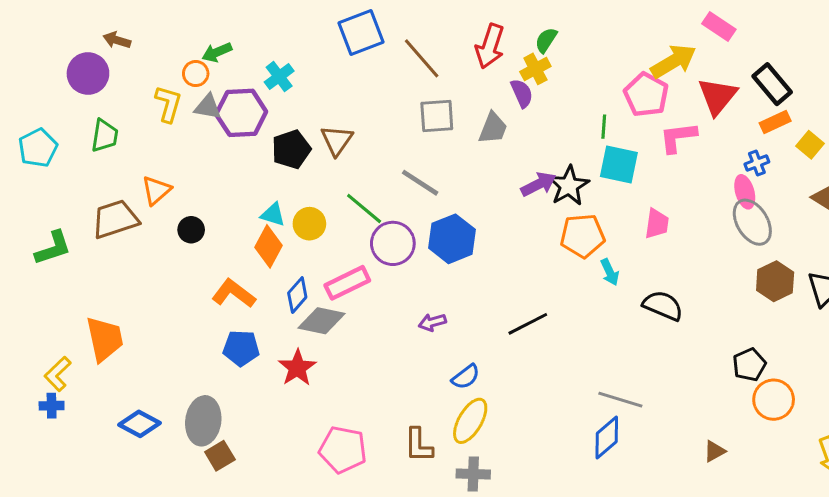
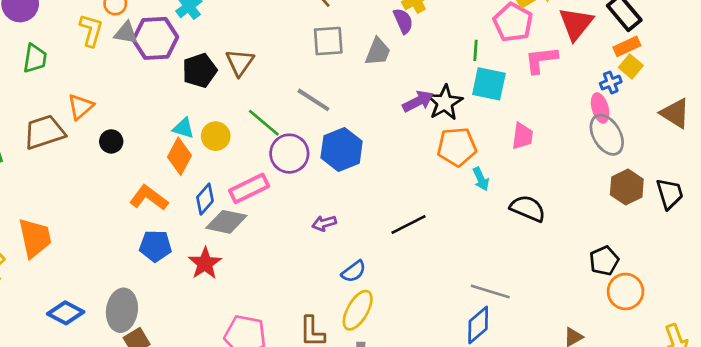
yellow square: (810, 145) -> (631, 66), moved

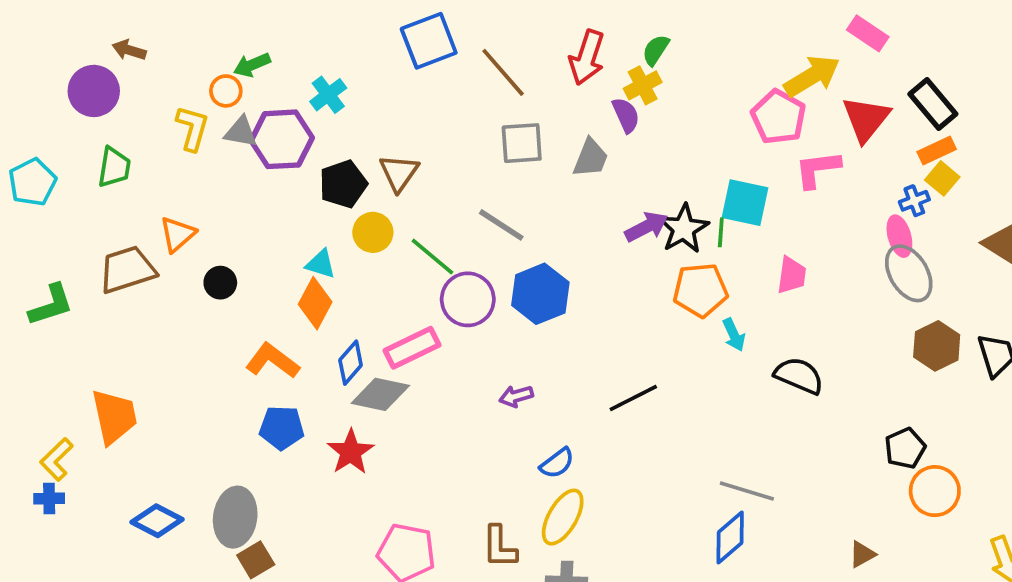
green line: (476, 50) -> (721, 232), moved
yellow circle: (216, 136) -> (373, 232), moved

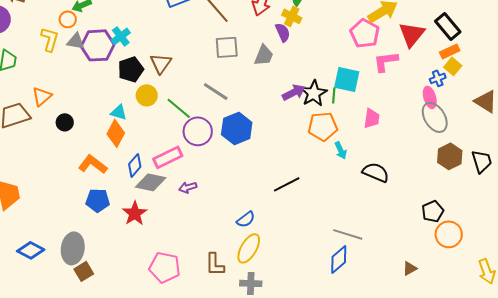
yellow cross: (643, 85) -> (292, 16), turned -36
cyan cross: (328, 95) -> (121, 36), moved
purple arrow: (516, 396) -> (188, 187), moved

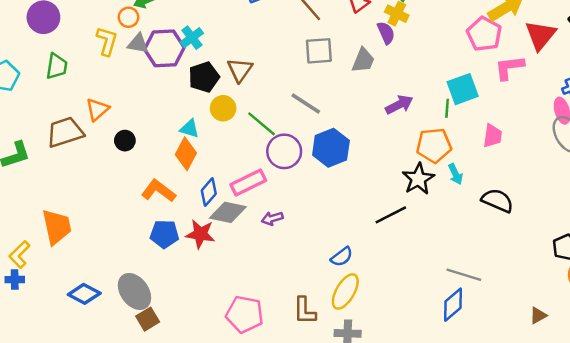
cyan square: (347, 79) -> (463, 89), turned -32
black star: (314, 93) -> (418, 179), moved
red star: (135, 213) -> (200, 234), moved, turned -30
gray ellipse: (73, 248) -> (134, 291), turned -44

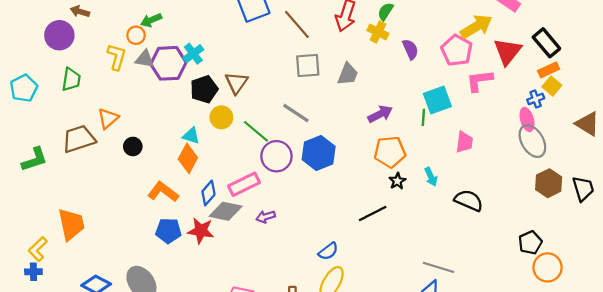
purple semicircle: (386, 33) -> (410, 49), moved
orange pentagon: (434, 145) -> (390, 152), moved
black star: (418, 179) -> (397, 181), size x0.6

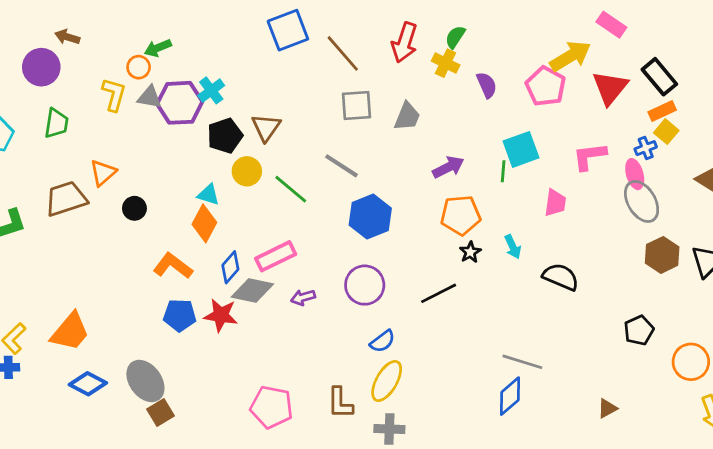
pink L-shape: (479, 81) -> (589, 156), moved
purple circle: (276, 156) -> (365, 285), moved
orange trapezoid: (71, 224) -> (70, 332), moved, turned 52
orange circle: (548, 267) -> (691, 362), moved

